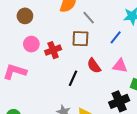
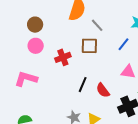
pink circle: (31, 44) -> (36, 46), moved
red semicircle: (94, 66) -> (103, 90), moved

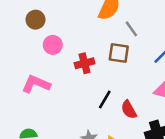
brown circle: (35, 25) -> (36, 20), moved

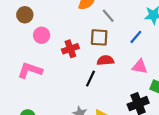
red semicircle: (129, 110) -> (105, 60), moved, turned 119

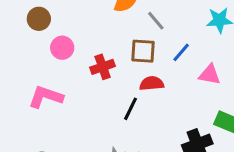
blue line: (136, 37) -> (181, 52), moved
pink triangle: (140, 67) -> (210, 75), moved

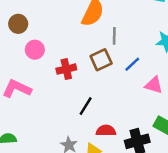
gray line: (156, 21) -> (114, 36), turned 35
brown square: (143, 51) -> (101, 60), turned -35
red semicircle: (152, 83) -> (106, 131), moved

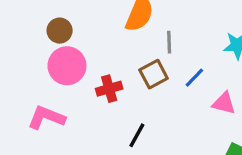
brown circle: (18, 24) -> (60, 31), moved
pink circle: (35, 50) -> (67, 66), size x1.5

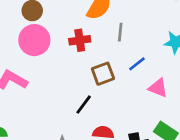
brown square: (154, 74) -> (103, 74), moved
red cross: (109, 89) -> (80, 40), moved

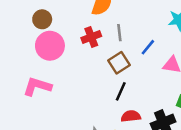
gray line: (120, 32) -> (119, 33), moved
black line: (84, 105) -> (121, 91), moved

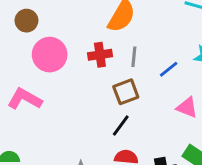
brown circle: (42, 19) -> (26, 21), moved
blue line: (148, 47) -> (169, 69), moved

